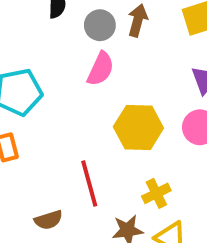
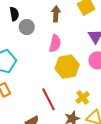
gray circle: (100, 25) -> (27, 27), moved
pink semicircle: (101, 69) -> (55, 43), moved

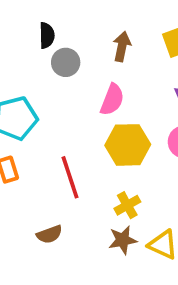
yellow cross: (83, 97) -> (127, 205), moved
red line: (49, 99) -> (70, 177), moved

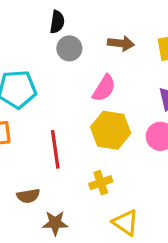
brown arrow: (122, 46) -> (121, 43), turned 75
brown star: (123, 240) -> (55, 223), moved

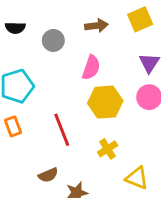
black semicircle: (57, 22) -> (15, 28), moved, turned 96

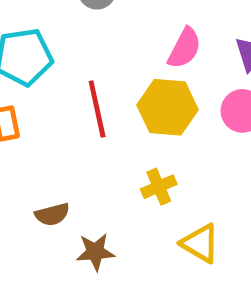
pink semicircle: (91, 67) -> (184, 48), moved
red line: (62, 130) -> (97, 109), moved

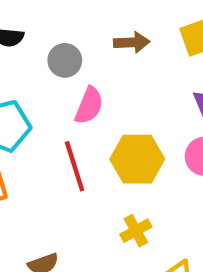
pink semicircle: (184, 48) -> (89, 106), moved

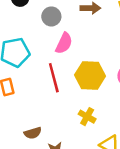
yellow cross: (136, 231) -> (87, 117), turned -35

